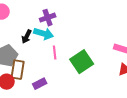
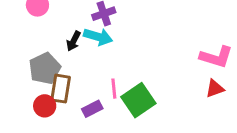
pink line: (55, 53) -> (114, 89), moved
green square: (82, 62) -> (138, 100), moved

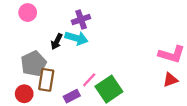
pink line: (114, 89) -> (89, 80), turned 49
red circle: (45, 106) -> (24, 94), moved

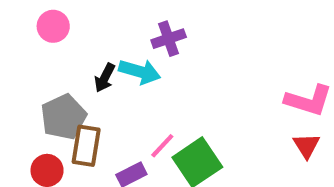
purple cross: (81, 19) -> (169, 39), moved
red triangle: (170, 80) -> (306, 146), turned -42

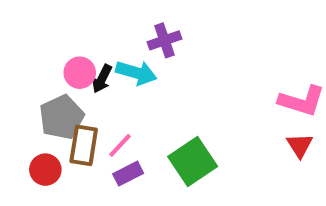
pink circle: (53, 26) -> (80, 73), moved
pink line: (162, 146) -> (120, 145), moved

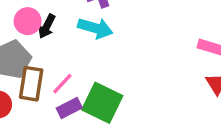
cyan arrow: (136, 73) -> (95, 28), moved
green square: (193, 162) -> (102, 103), moved, turned -30

